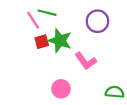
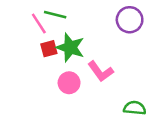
purple circle: (97, 21) -> (130, 20), moved
pink circle: (61, 89) -> (69, 83), moved

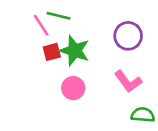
purple circle: (130, 20) -> (128, 36), moved
pink L-shape: (101, 71) -> (128, 81), moved

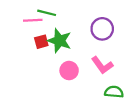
pink line: (41, 25) -> (33, 20), turned -60
pink circle: (73, 88) -> (69, 71), moved

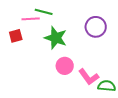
red square: (41, 42) -> (16, 36), moved
pink L-shape: (102, 65) -> (89, 77), moved

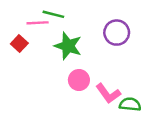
red square: (16, 36) -> (19, 44), turned -32

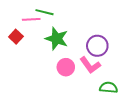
purple circle: (117, 33) -> (97, 46), moved
pink L-shape: (108, 93) -> (90, 65), moved

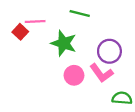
green line: (44, 12) -> (80, 14), moved
red square: (16, 37) -> (20, 32), moved

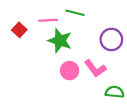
pink line: (35, 22) -> (48, 20), moved
purple circle: (109, 51) -> (111, 39), moved

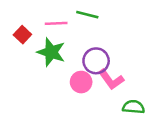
purple circle: (111, 39) -> (96, 61), moved
green star: (60, 41) -> (51, 52), moved

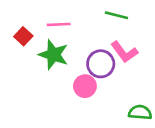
green line: (87, 15) -> (116, 15), moved
pink L-shape: (111, 80) -> (124, 52), moved

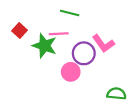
green line: (116, 15) -> (70, 13), moved
pink line: (59, 24) -> (59, 34), moved

